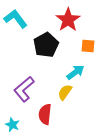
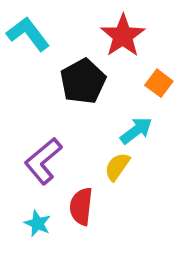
orange square: (88, 46) -> (159, 83), turned 32
cyan star: (12, 125) -> (38, 224), moved

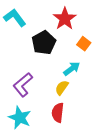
red semicircle: (81, 206) -> (58, 113), moved
cyan star: (38, 224) -> (20, 118), size x1.6

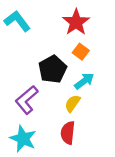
black pentagon: (44, 43) -> (52, 69), moved
orange square: (84, 44) -> (81, 52), moved

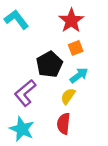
orange square: (81, 52) -> (76, 48), turned 32

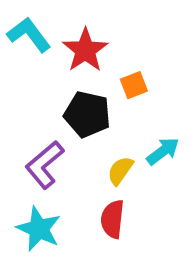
red star: (71, 21) -> (85, 50), moved
black pentagon: (49, 64) -> (87, 114), turned -30
cyan arrow: (79, 75) -> (163, 151), moved

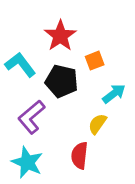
cyan L-shape: (29, 35) -> (20, 65), moved
cyan arrow: (163, 151) -> (114, 94), moved
yellow semicircle: (120, 171) -> (97, 124), moved

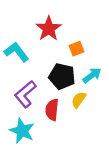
black pentagon: (62, 81) -> (62, 76), moved
red semicircle: (80, 156) -> (52, 110), moved

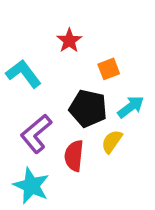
red star: (49, 29) -> (69, 41), size x0.7

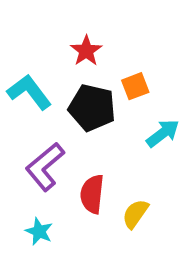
black pentagon: (88, 108) -> (92, 108), moved
yellow semicircle: (112, 142) -> (135, 214), moved
cyan star: (31, 186) -> (39, 231), size x0.6

